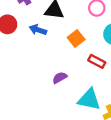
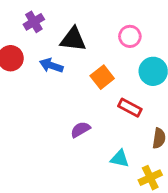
cyan triangle: (89, 99) -> (120, 159), size x0.6

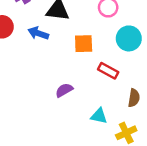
orange square: (102, 77) -> (84, 44), turned 36

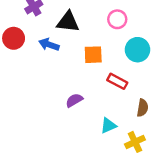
cyan triangle: (99, 116) -> (108, 126), turned -36

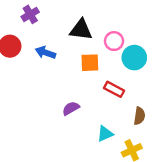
pink circle: (117, 19) -> (114, 41), moved
black triangle: (68, 22) -> (81, 30), moved

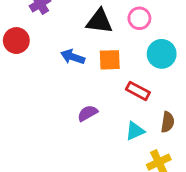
pink circle: (114, 41) -> (139, 18), moved
blue arrow: (45, 52) -> (73, 57), moved
cyan triangle: (105, 134) -> (135, 131), moved

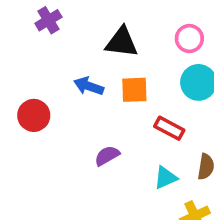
pink circle: (139, 18) -> (189, 39), moved
red circle: (16, 41) -> (34, 115), moved

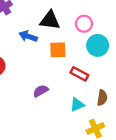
pink circle: (189, 39) -> (84, 24), moved
blue arrow: (89, 86) -> (28, 36), moved

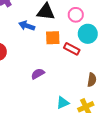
red rectangle: (79, 74) -> (72, 49), moved
cyan triangle: (77, 105) -> (63, 103), moved

